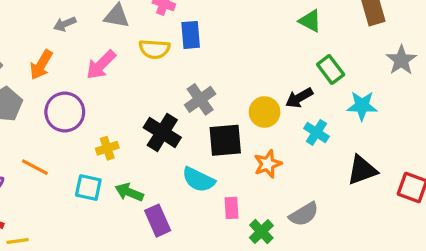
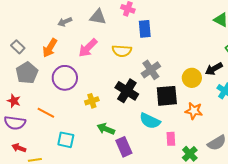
yellow semicircle: (154, 49) -> (122, 51), moved
orange star: (268, 164) -> (194, 111), turned 30
cyan square: (88, 188) -> (66, 140), moved

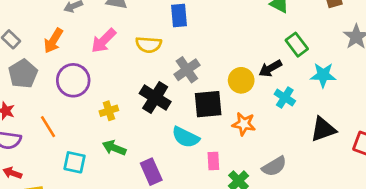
orange line: (46, 113) -> (48, 127), turned 30
green arrow: (106, 129) -> (114, 148), moved

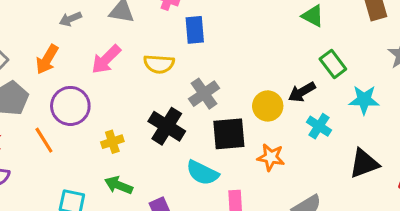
orange line: (48, 127) -> (44, 140), moved

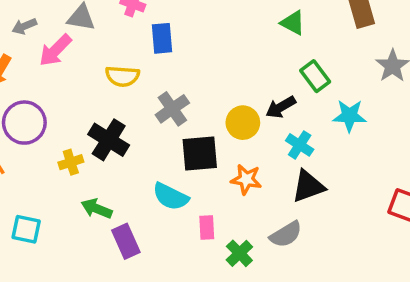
pink arrow: (106, 59) -> (55, 50), moved
black cross: (167, 126) -> (109, 140), moved
black triangle: (364, 163) -> (308, 186), moved
green arrow: (119, 185) -> (97, 209), moved

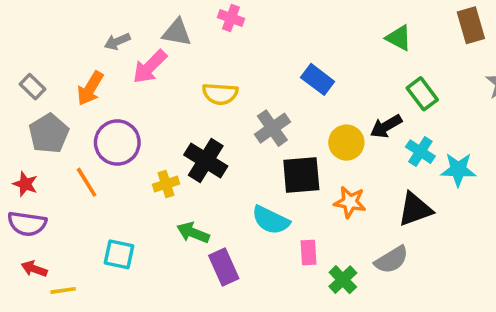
blue rectangle: (162, 38) -> (318, 79), moved, turned -48
cyan star: (350, 116) -> (458, 170), moved
cyan cross: (300, 145) -> (420, 152), moved

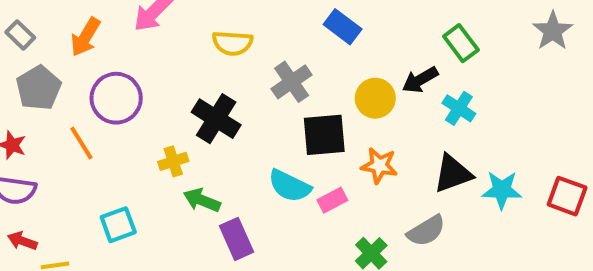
cyan star: (458, 170) -> (502, 190), moved
yellow cross: (166, 184) -> (173, 161), moved
pink rectangle: (309, 253) -> (332, 200), moved, turned 65
cyan square: (119, 254) -> (118, 225), turned -32

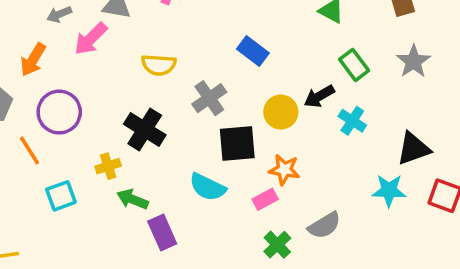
gray star: (553, 31) -> (413, 61), moved
black triangle: (453, 174) -> (413, 149), moved
pink rectangle: (332, 200) -> (265, 199), moved
cyan square: (118, 225) -> (61, 196), moved

